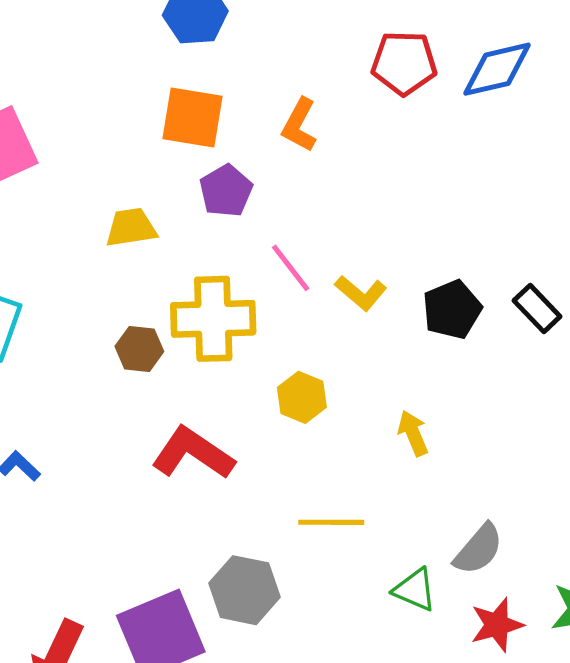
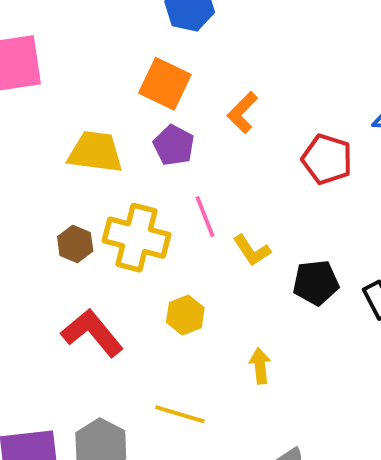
red pentagon: (404, 63) -> (327, 159), moved
purple pentagon: (226, 191) -> (174, 145), turned -30
yellow trapezoid: (131, 227) -> (95, 152), size x1.4

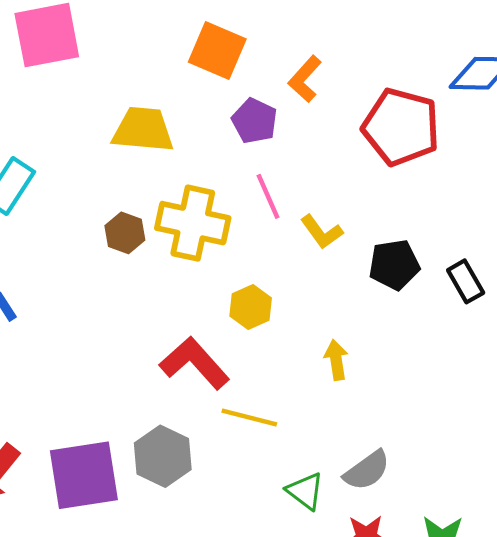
purple pentagon: (174, 145) -> (254, 121), moved
red pentagon: (327, 159) -> (401, 127), size x1.4
red L-shape: (92, 333) -> (195, 363), moved

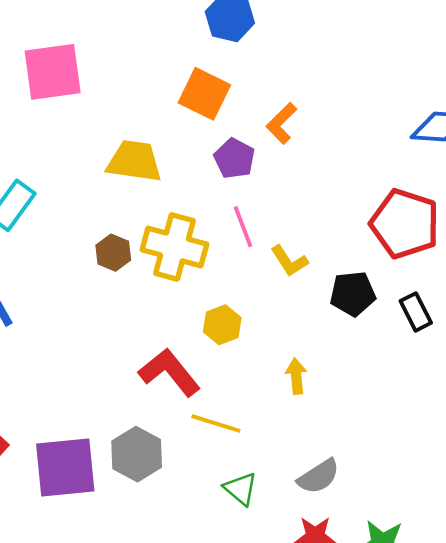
red pentagon: (401, 127) -> (405, 224), moved
green triangle: (305, 491) -> (241, 489), moved

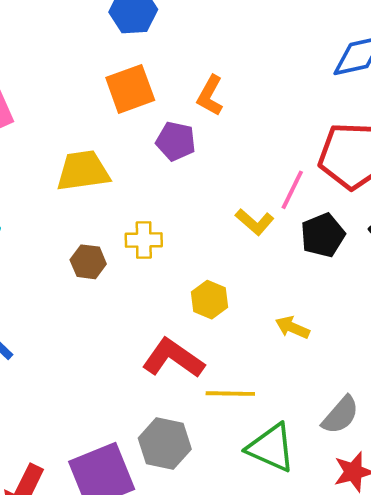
orange square: (204, 94) -> (130, 89), turned -30
pink line: (243, 227) -> (292, 190), moved, turned 63
yellow cross: (174, 247) -> (144, 240), size x0.6
yellow arrow: (296, 376) -> (292, 327), turned -44
green triangle: (241, 489) -> (271, 448), size x1.5

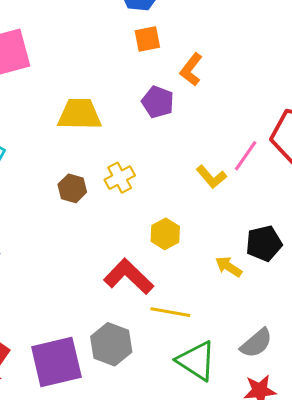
orange square: (130, 89) -> (147, 39), moved, size x0.7
black pentagon: (323, 235) -> (264, 243), moved
yellow cross: (144, 240) -> (120, 178), turned -36

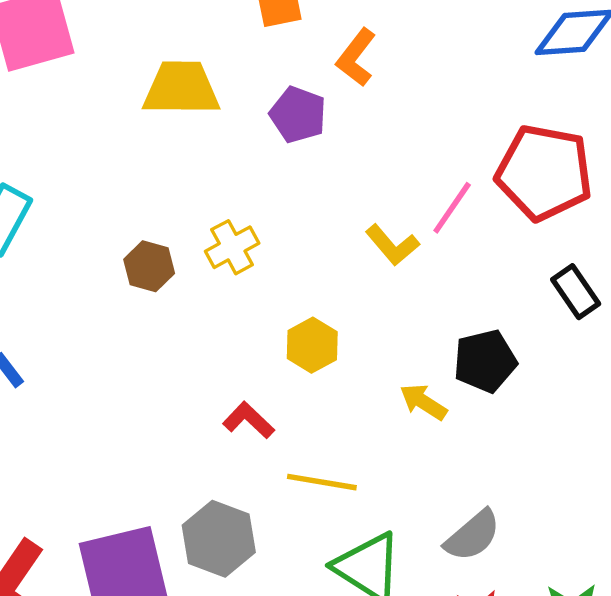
yellow trapezoid: (79, 114) -> (181, 88), moved
red L-shape: (129, 277) -> (249, 420), size x0.6

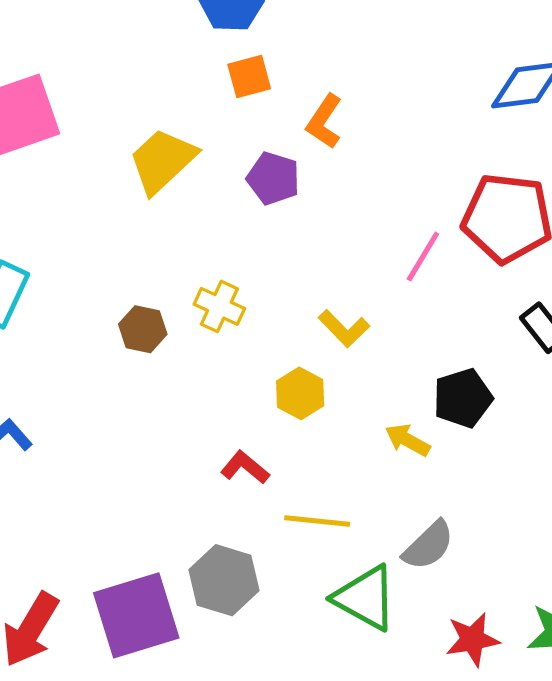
yellow trapezoid: (181, 88) -> (162, 161), turned -40
yellow L-shape: (392, 245) -> (344, 328), moved
yellow cross: (232, 247) -> (219, 306), turned -33
gray semicircle: (473, 536) -> (428, 545), moved

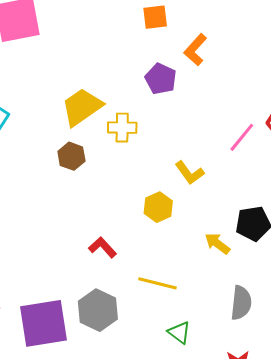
yellow trapezoid: (162, 161) -> (82, 107), moved
yellow cross: (219, 306) -> (122, 128), moved, turned -32
red L-shape: (245, 467) -> (102, 247), moved
gray semicircle: (428, 545) -> (241, 303), moved, turned -48
green triangle: (365, 598) -> (179, 332), size x0.6

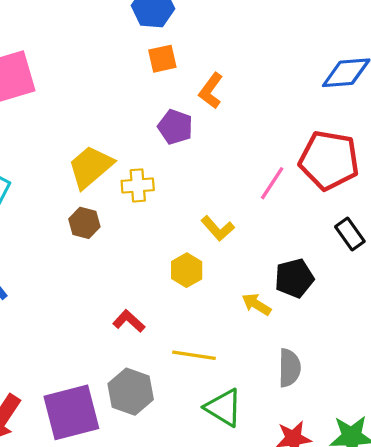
green triangle: (179, 332) -> (224, 408), size x1.5

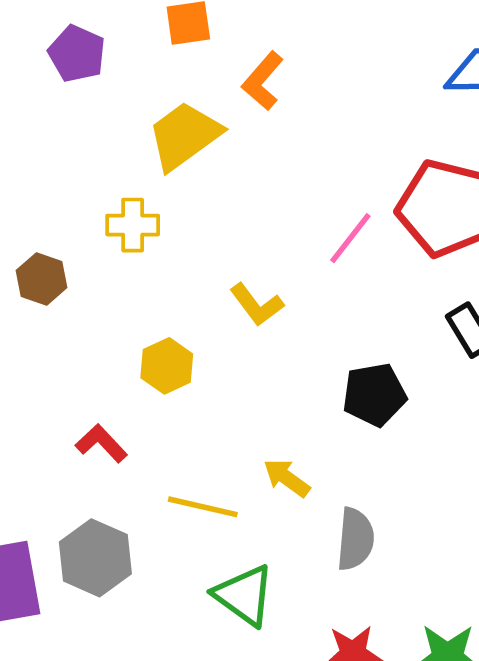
purple pentagon: (175, 127) -> (77, 54), moved
yellow trapezoid: (91, 167) -> (184, 136), moved
yellow hexagon: (187, 270) -> (167, 366), moved
yellow arrow: (256, 304) -> (287, 478), moved

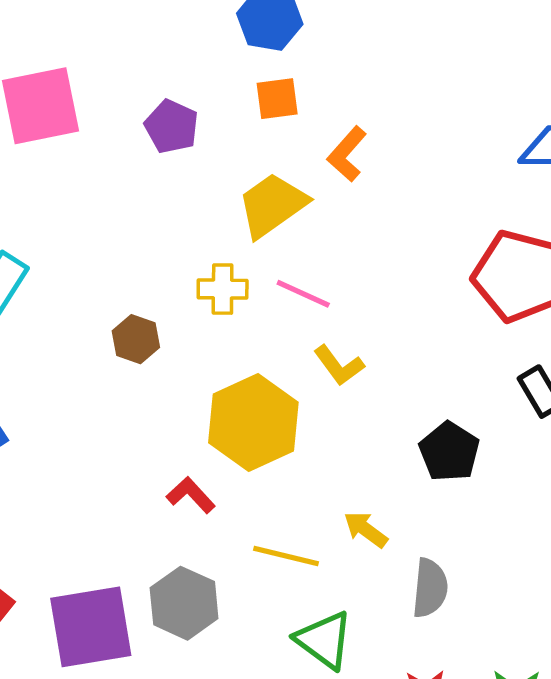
pink line: (350, 238) -> (303, 294), moved, turned 76
yellow hexagon: (167, 366) -> (253, 422), size x1.8
black pentagon: (374, 395) -> (449, 452), turned -30

